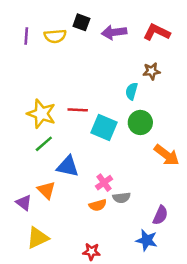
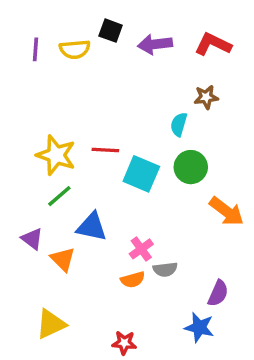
purple triangle: (24, 203) -> (32, 239), moved

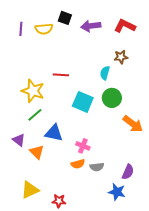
red line: (105, 150) -> (61, 75), moved
pink cross: (141, 249) -> (83, 146), turned -32
gray semicircle: (165, 269) -> (97, 167), moved
red star: (124, 343) -> (59, 201), moved

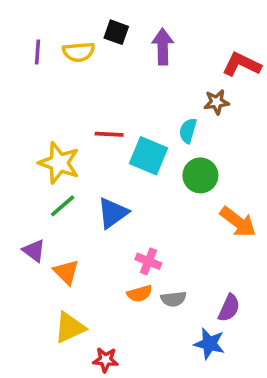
purple arrow: (91, 26) -> (163, 47), turned 96
red L-shape: (125, 26) -> (242, 64), moved
cyan square: (83, 102) -> (148, 156), moved
blue triangle: (54, 133) -> (113, 213), moved, turned -48
yellow triangle: (30, 190) -> (70, 328), moved

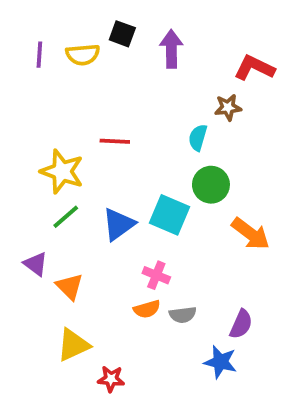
cyan square: (148, 156) -> (169, 215), moved

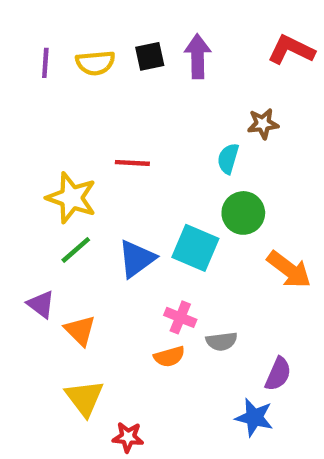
black square: (122, 34) -> (150, 56), moved, turned -32
red L-shape: (254, 68) -> (291, 50), moved
gray semicircle: (183, 315) -> (222, 341), moved
yellow triangle: (73, 345) -> (84, 398), turned -42

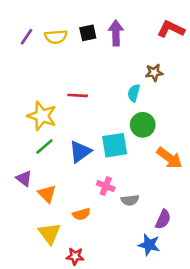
purple line: (45, 63) -> (27, 37), turned 30
cyan square: (195, 248) -> (115, 145), turned -32
orange semicircle: (169, 357) -> (81, 214), moved

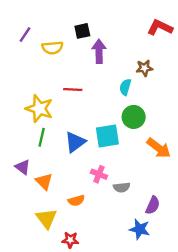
purple arrow: (116, 33) -> (99, 51), moved
yellow semicircle: (56, 37) -> (52, 48), moved
green line: (44, 147) -> (42, 137), turned -36

